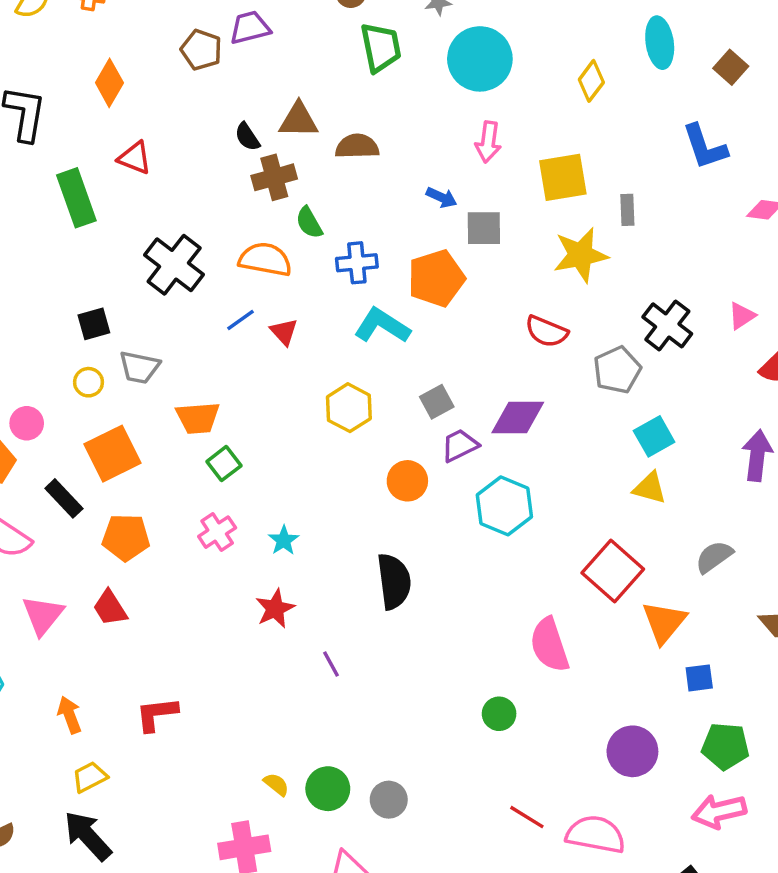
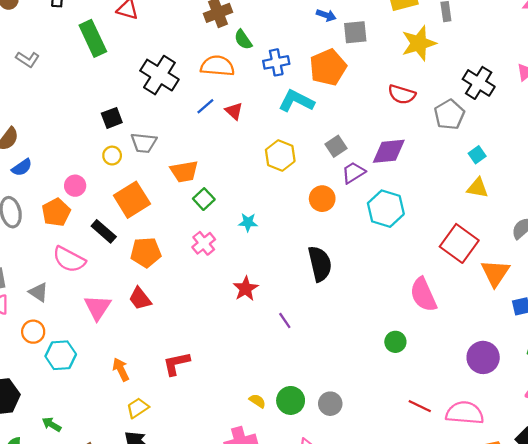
cyan square: (654, 436) -> (477, 155), size x0.7
cyan star: (284, 540) -> (248, 222), moved, turned -30

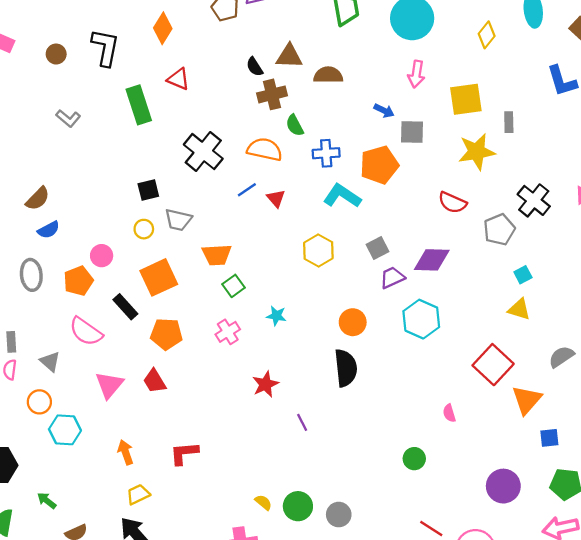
orange circle: (322, 199) -> (353, 322), moved
pink semicircle: (423, 295) -> (449, 413), size x0.5

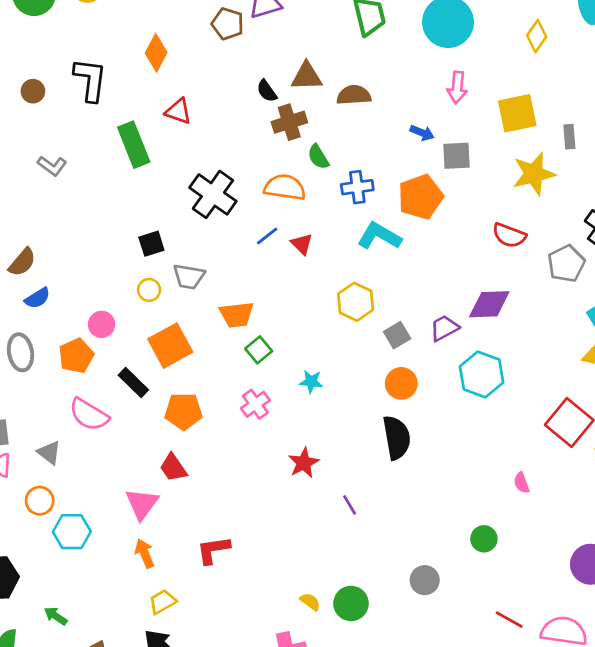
gray square: (377, 248) -> (397, 335), moved
pink triangle: (109, 385) -> (142, 504), moved
gray circle: (339, 515) -> (425, 580), moved

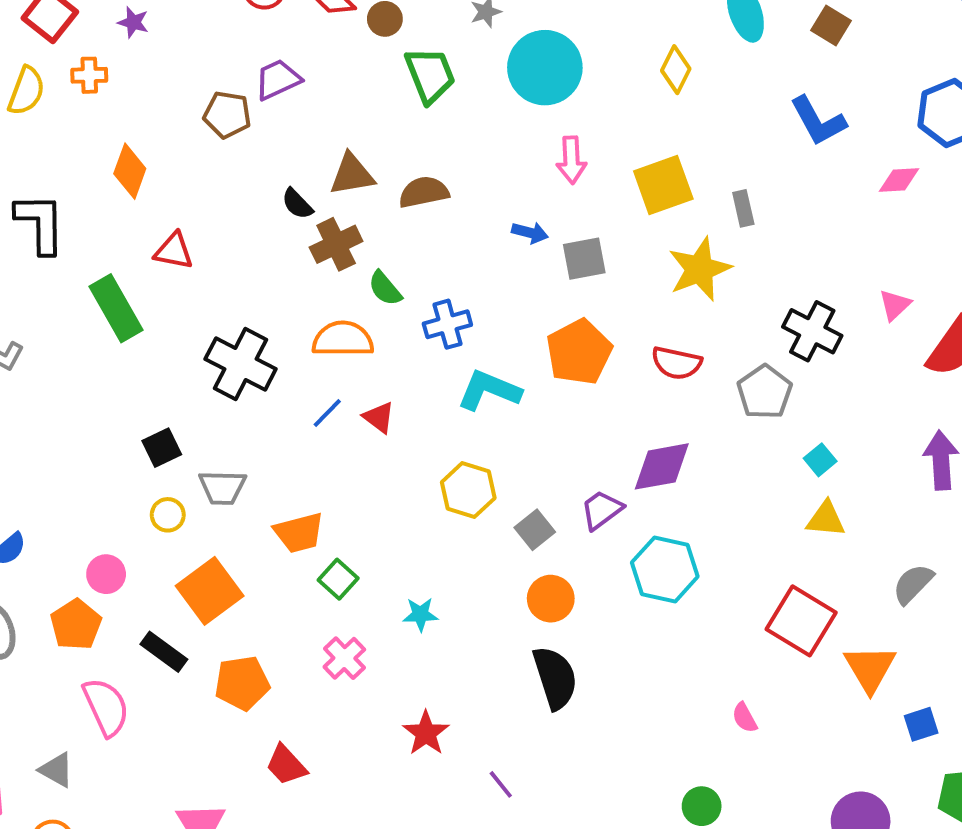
orange pentagon: (420, 197) -> (579, 352), moved
pink semicircle: (89, 415) -> (106, 707), turned -138
red trapezoid: (173, 468) -> (286, 765), moved

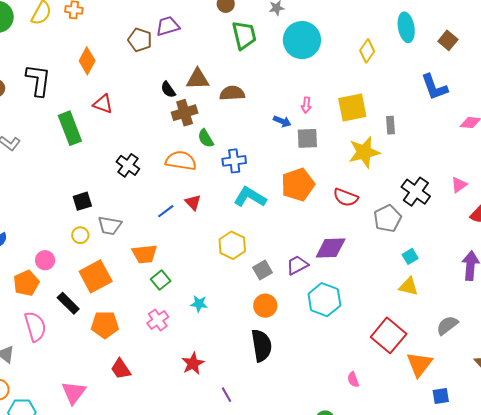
pink arrow: (571, 160) -> (306, 105), moved, size x0.7
black cross: (241, 364) -> (128, 165), size x0.7
blue line: (327, 413) -> (166, 211), moved

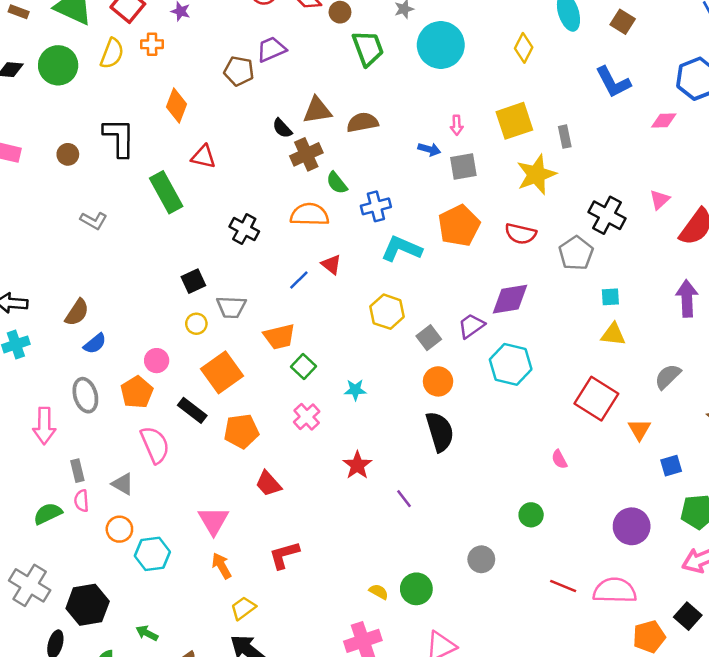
cyan square: (410, 256) -> (610, 297), turned 35
orange triangle: (419, 364) -> (639, 430), size x0.7

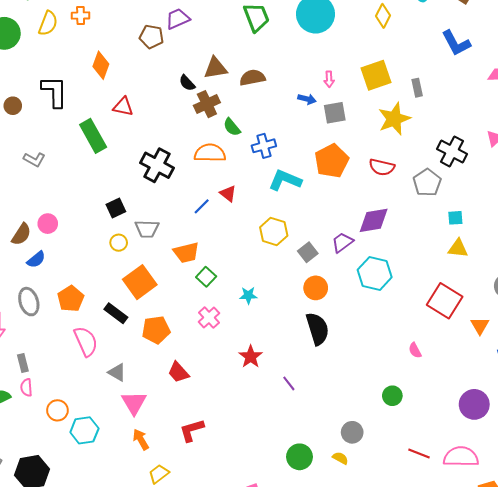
black cross: (244, 229) -> (157, 165), size x1.4
pink circle: (157, 361) -> (48, 224), moved
gray triangle: (123, 484) -> (117, 372), moved
yellow semicircle: (379, 592) -> (340, 458), moved

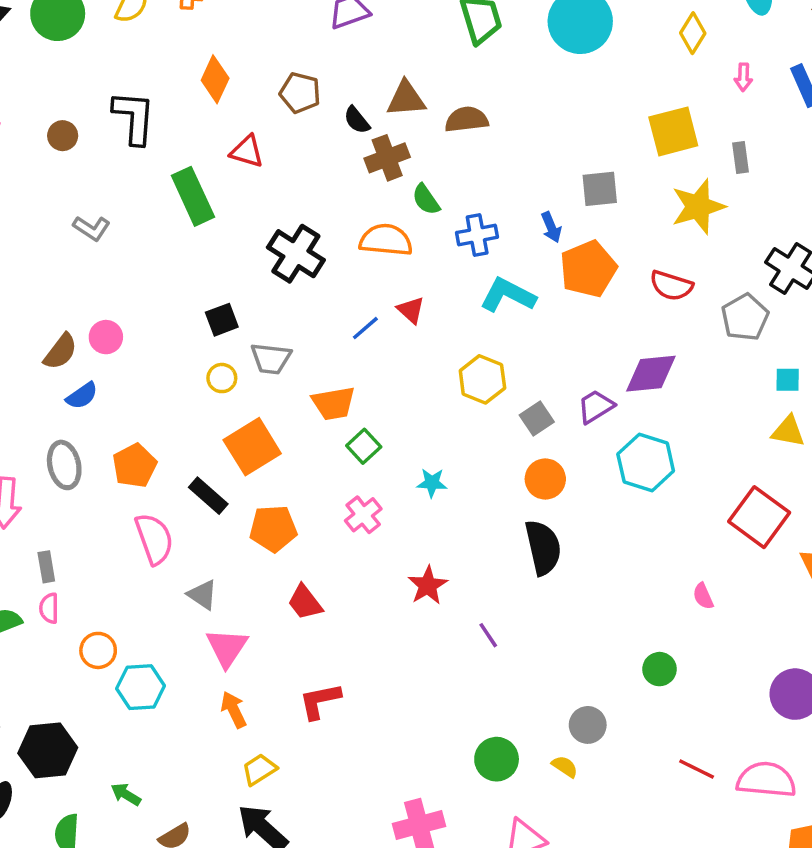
brown pentagon: (151, 37) -> (300, 93), moved
pink arrow: (329, 79) -> (743, 77), moved
blue arrow: (307, 99) -> (551, 227), moved, turned 48

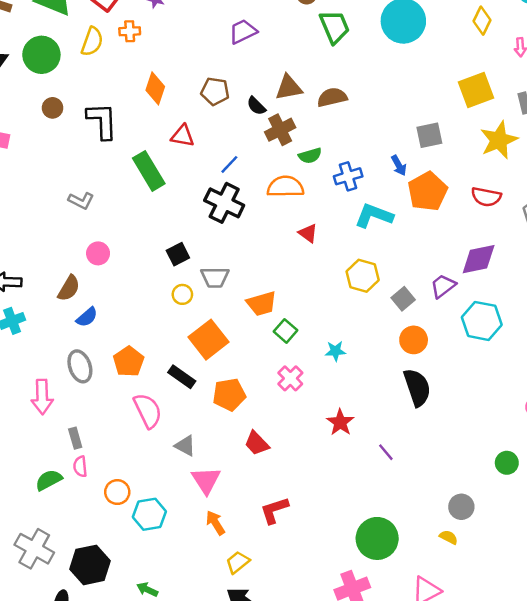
brown circle: (63, 136) -> (53, 108), moved
green semicircle: (426, 199) -> (310, 156), turned -65
blue line: (365, 328) -> (229, 164), moved
pink circle: (106, 337) -> (98, 253), moved
green circle: (497, 759) -> (377, 538), moved, size x1.4

